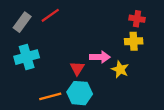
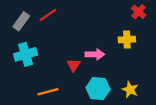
red cross: (137, 19) -> (139, 12), moved, turned 32
yellow star: (120, 69) -> (130, 90), moved
cyan hexagon: (80, 93) -> (98, 89), moved

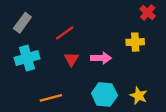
red line: (48, 15) -> (65, 33), moved
red triangle: (74, 65) -> (71, 59), moved

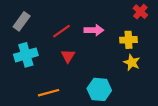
pink arrow: (101, 58) -> (94, 30), moved
yellow star: (139, 96) -> (132, 62), moved

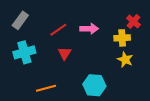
red cross: (140, 12) -> (133, 21), moved

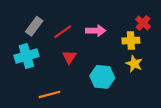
gray rectangle: (20, 20) -> (34, 26), moved
cyan hexagon: (94, 85) -> (102, 77), moved

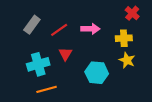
red cross: (143, 23) -> (132, 13), moved
cyan cross: (26, 56) -> (38, 64), moved

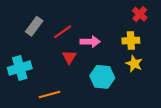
pink arrow: (90, 29) -> (90, 42), moved
cyan cross: (38, 64) -> (20, 68), moved

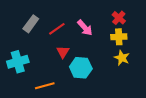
red cross: (140, 14) -> (119, 18), moved
pink arrow: (90, 42) -> (85, 28), moved, turned 48
cyan hexagon: (102, 77) -> (81, 68), moved

